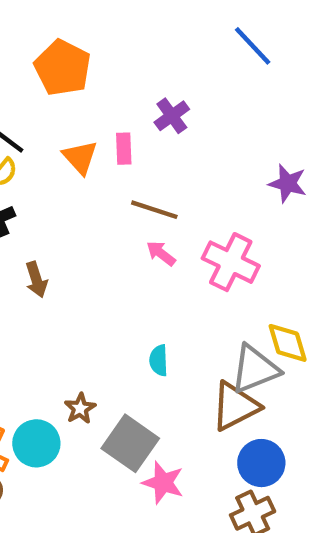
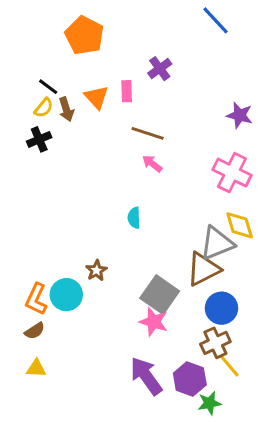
pink cross: (231, 262) -> (232, 173), moved
brown arrow: (36, 280) -> (66, 109), moved
cyan semicircle: (159, 360) -> (134, 218), moved
gray square: (130, 443) -> (160, 295), moved

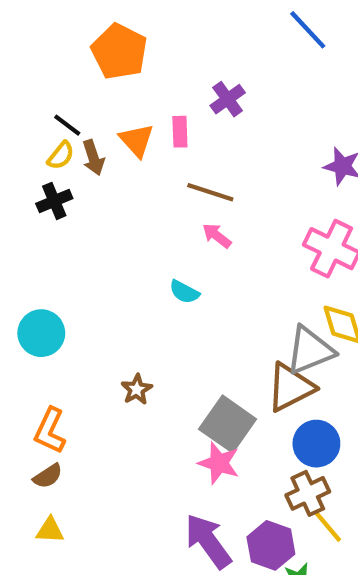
cyan semicircle: (134, 218) -> (184, 292), moved, turned -60
cyan circle: (66, 295) -> (41, 333), moved

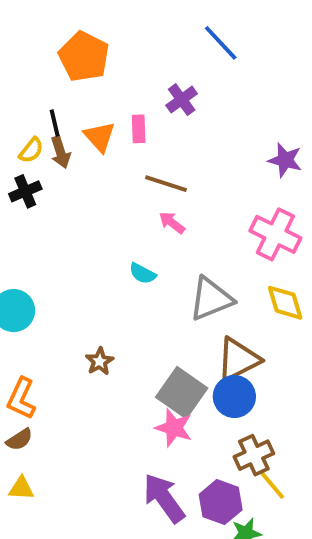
blue line: (308, 30) -> (221, 43), moved
black line: (67, 125) -> (55, 123), moved, turned 40
gray triangle: (310, 350) -> (211, 299), moved
blue circle: (316, 444) -> (234, 397), moved

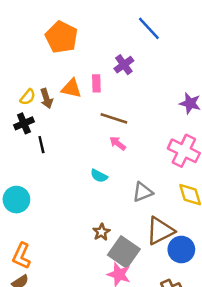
black line: (55, 123) -> (41, 145), moved
orange triangle: (100, 137) -> (71, 88), turned -35
gray triangle: (211, 299) -> (143, 192), size x0.7
brown star: (100, 361) -> (101, 232), moved
blue circle: (234, 397) -> (181, 250), moved

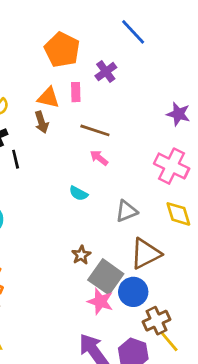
orange pentagon: (61, 37) -> (62, 50), moved
brown arrow: (46, 98) -> (42, 122), moved
blue circle: (181, 250) -> (133, 292), moved

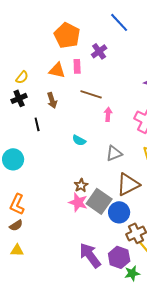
brown arrow: (42, 122) -> (52, 100), moved
pink arrow: (99, 158) -> (108, 114), moved, turned 56
black line: (16, 159) -> (37, 124), moved
pink star: (100, 301) -> (78, 202), moved

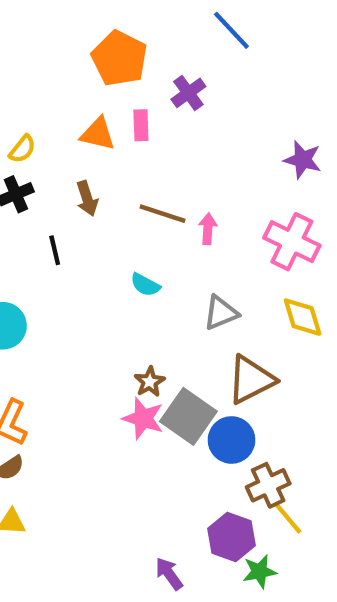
brown line: (91, 94) -> (163, 214), moved
purple arrow: (90, 255) -> (169, 574), moved, size x0.6

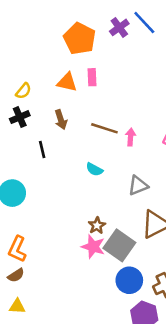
purple cross: (188, 93) -> (119, 27), moved
blue circle: (231, 440) -> (129, 280), moved

